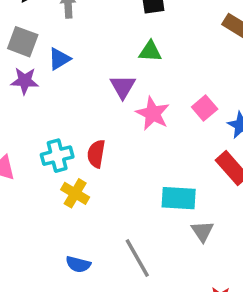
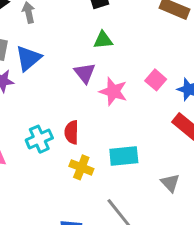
blue triangle: (59, 59) -> (28, 58), size x1.4
yellow cross: (75, 193) -> (81, 167), moved
cyan rectangle: (179, 198) -> (124, 156), moved

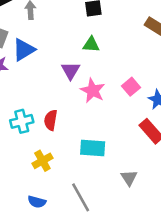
yellow cross: (81, 167) -> (42, 161), moved, turned 30

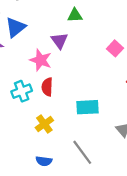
pink star: (93, 91) -> (41, 60), moved

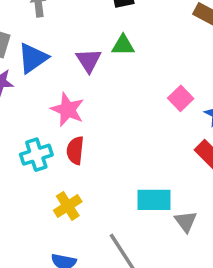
purple triangle: (59, 41) -> (89, 60), moved
cyan rectangle: (88, 107) -> (154, 200), moved

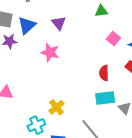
green triangle: (123, 45) -> (101, 11), moved
red semicircle: (75, 150) -> (104, 73), moved
cyan cross: (36, 155) -> (36, 125), moved

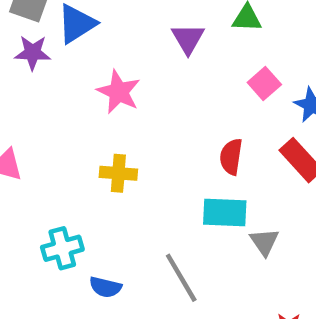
purple triangle: (59, 23) -> (188, 39), moved
yellow cross: (57, 107) -> (118, 173), moved, turned 35

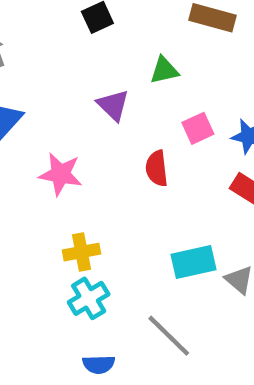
pink square: (264, 84) -> (198, 128), turned 32
red semicircle: (231, 157) -> (157, 168), moved
cyan cross: (62, 248) -> (89, 298), moved

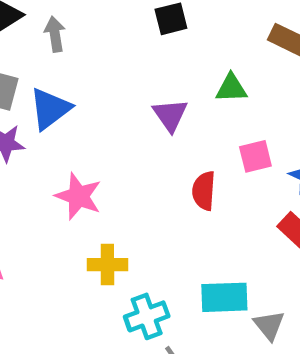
pink star: (61, 174) -> (78, 196), moved
cyan cross: (89, 298) -> (147, 316), moved

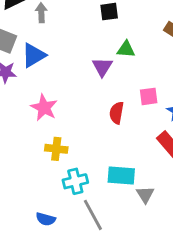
green triangle: (231, 88) -> (126, 49), moved

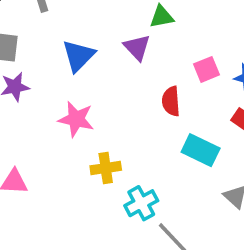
blue triangle: (34, 55) -> (78, 56), moved
cyan rectangle: (121, 175) -> (201, 150), moved, turned 36

